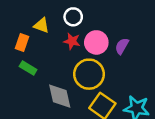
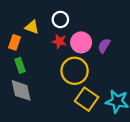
green rectangle: (28, 68) -> (20, 65), turned 40
gray diamond: (60, 96) -> (21, 90), moved

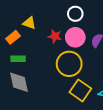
white circle: (60, 19) -> (75, 14), moved
orange rectangle: (15, 42) -> (13, 37), turned 32
green rectangle: (20, 65) -> (18, 59), turned -72

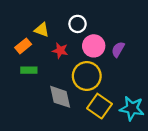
white circle: (75, 14) -> (78, 24), moved
red star: (55, 36) -> (60, 51), moved
gray diamond: (19, 82) -> (60, 97), moved

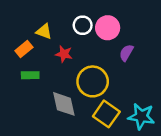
pink circle: (94, 46) -> (108, 28), moved

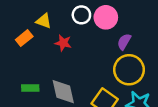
green rectangle: (30, 75) -> (30, 88), moved
yellow circle: (93, 81) -> (129, 70), moved

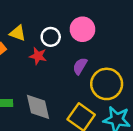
white circle: (81, 15) -> (51, 37), moved
purple semicircle: (124, 42) -> (80, 66), moved

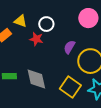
pink circle: (82, 29) -> (88, 18), moved

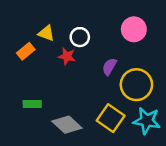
gray diamond: (36, 79) -> (67, 125), moved, turned -35

